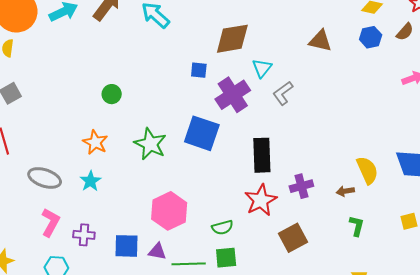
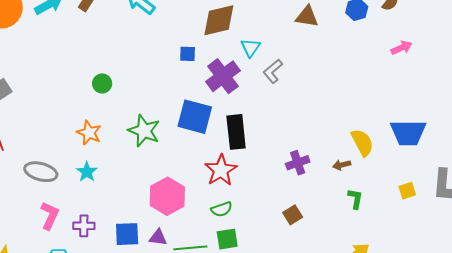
black rectangle: (262, 155) -> (236, 132), moved
red star: (261, 200) -> (221, 170), moved
brown square: (293, 238) -> (293, 215), size x0.7

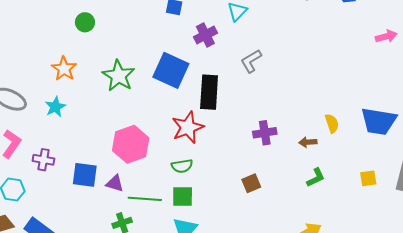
gray L-shape: (273, 71) -> (251, 61), moved
purple cross: (223, 76) -> (205, 35), size x0.7
yellow semicircle: (362, 142) -> (332, 123), size x0.7
green L-shape: (355, 199) -> (316, 178), turned 45

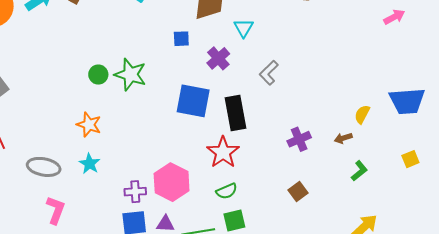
green star: (119, 76) -> (130, 75), moved
yellow semicircle: (332, 123) -> (362, 114), turned -120
purple cross: (43, 160) -> (135, 192), moved

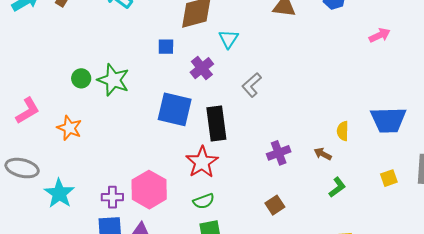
yellow semicircle: (362, 114) -> (343, 131), turned -30
brown arrow: (343, 138) -> (323, 154), turned 42
cyan star: (89, 164) -> (59, 193), moved, size x1.4
pink L-shape: (56, 210) -> (28, 111), moved, turned 36

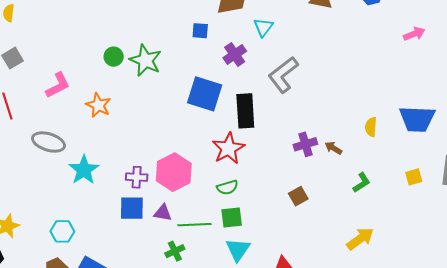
gray L-shape: (252, 85) -> (283, 75), size x1.5
brown arrow: (323, 154) -> (333, 148), moved

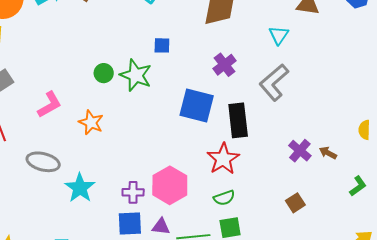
cyan triangle: (263, 27) -> (279, 35), moved
blue square: (200, 31) -> (162, 45), moved
purple cross: (305, 144) -> (300, 151), turned -30

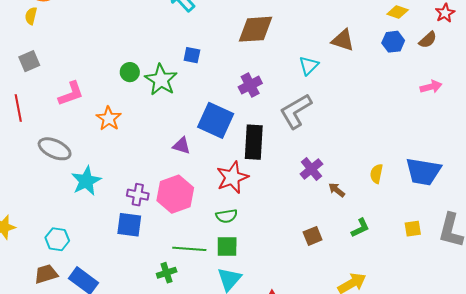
purple cross: (300, 151) -> (311, 169), moved
brown square: (295, 203) -> (313, 236), moved
purple triangle: (161, 227) -> (181, 146), moved

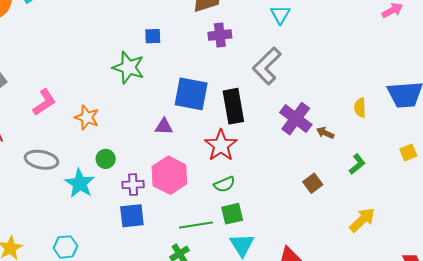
cyan triangle: (309, 65) -> (280, 15), moved
green circle: (130, 72) -> (106, 159), moved
purple cross: (250, 85) -> (220, 35), moved, turned 35
purple cross: (311, 169) -> (296, 119), size x1.4

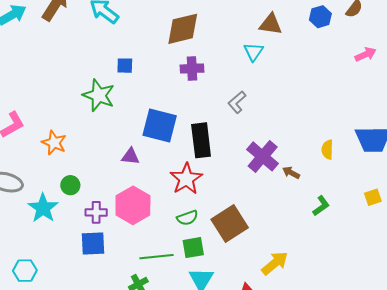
gray L-shape: (267, 66) -> (237, 102), size x0.6
brown square: (313, 183) -> (230, 223), moved, size x1.8
yellow arrow: (362, 220) -> (275, 263), moved

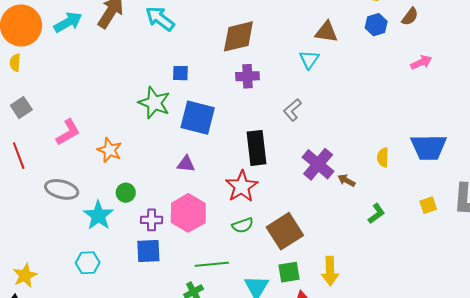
blue square: (160, 126) -> (198, 118), moved
green square: (193, 248) -> (289, 272), moved
yellow arrow: (275, 263) -> (330, 271), turned 128
cyan hexagon: (25, 271) -> (88, 263), moved

